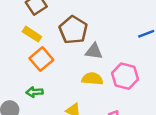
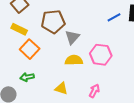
brown pentagon: (73, 30) -> (53, 22), turned -30
gray triangle: (94, 51) -> (72, 37), turned -49

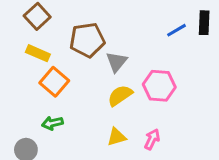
yellow semicircle: (74, 60) -> (120, 95), turned -30
yellow triangle: (61, 88) -> (117, 137), moved, turned -32

